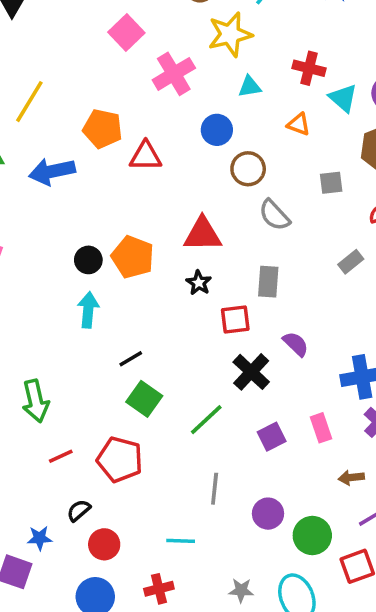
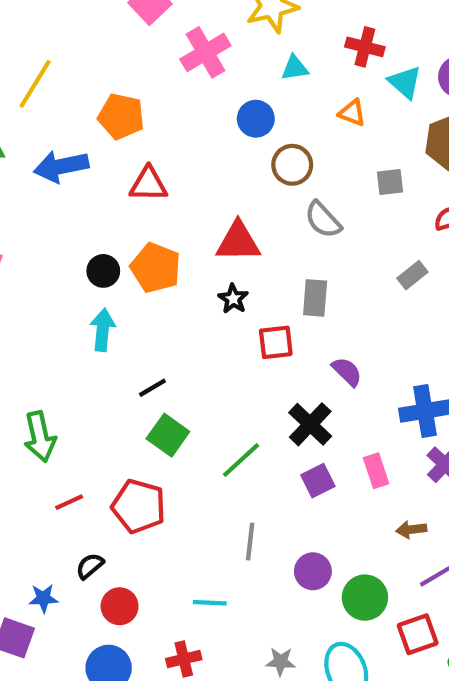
red triangle: (146, 156) -> (148, 184), moved
black cross: (251, 372) -> (310, 424), moved

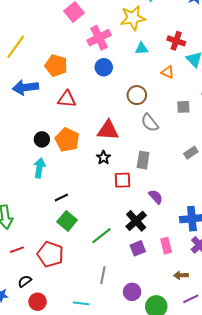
blue circle: (256, 119) -> (104, 67), moved

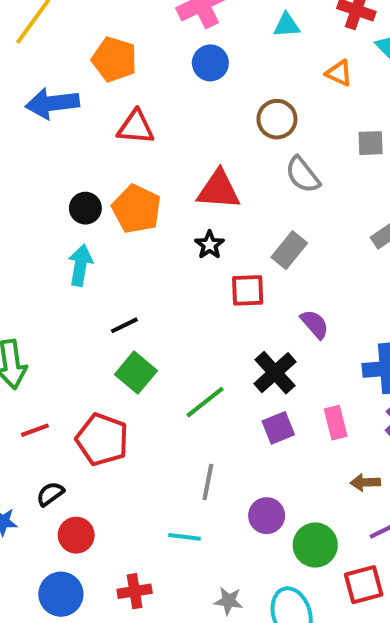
gray rectangle: (143, 160) -> (289, 250), turned 30
cyan line: (81, 303) -> (185, 537), moved

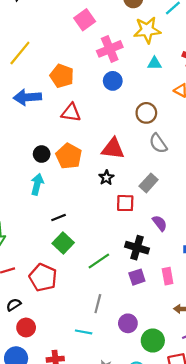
black cross: (275, 373) -> (137, 248), turned -35

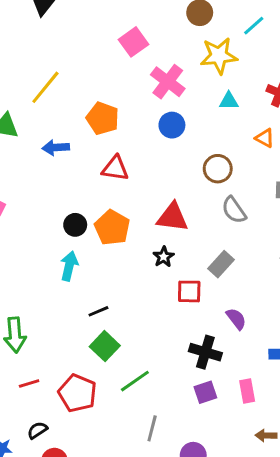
pink cross: (110, 49) -> (168, 82), turned -30
blue arrow: (27, 97) -> (56, 148), size x0.7
green line: (99, 261) -> (135, 381), moved

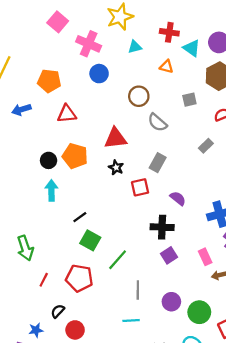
red line: (29, 383) -> (44, 280), turned -32
pink rectangle: (247, 391) -> (205, 257), moved

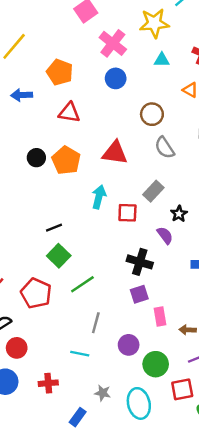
black star: (116, 167) -> (179, 214), moved
cyan arrow: (51, 190) -> (99, 197), moved
pink rectangle: (205, 257) -> (160, 317), moved

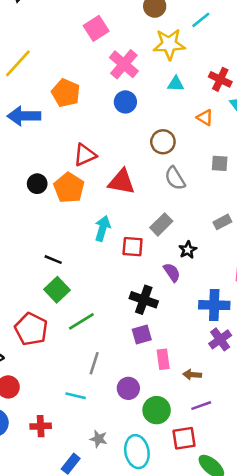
blue arrow: (22, 95) -> (24, 116), size x1.4
red triangle: (69, 113) -> (85, 155), moved, turned -35
black line: (54, 228) -> (53, 260), turned 42

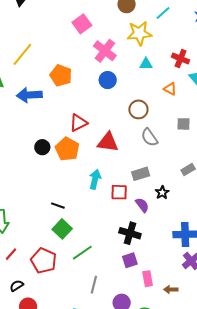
gray rectangle: (161, 224) -> (141, 174), turned 30
purple semicircle: (172, 272) -> (142, 205), moved

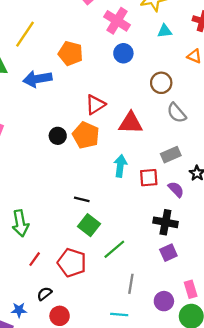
pink rectangle: (148, 279) -> (191, 289), moved

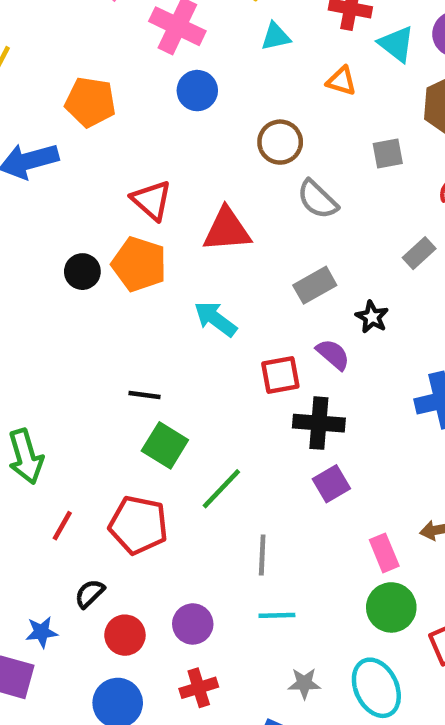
red triangle: (95, 105) -> (152, 200), turned -40
cyan arrow: (120, 166) -> (215, 319), turned -55
red square: (149, 178) -> (280, 375), moved
purple circle: (164, 301) -> (193, 624), moved
cyan line: (119, 314) -> (277, 615), moved

